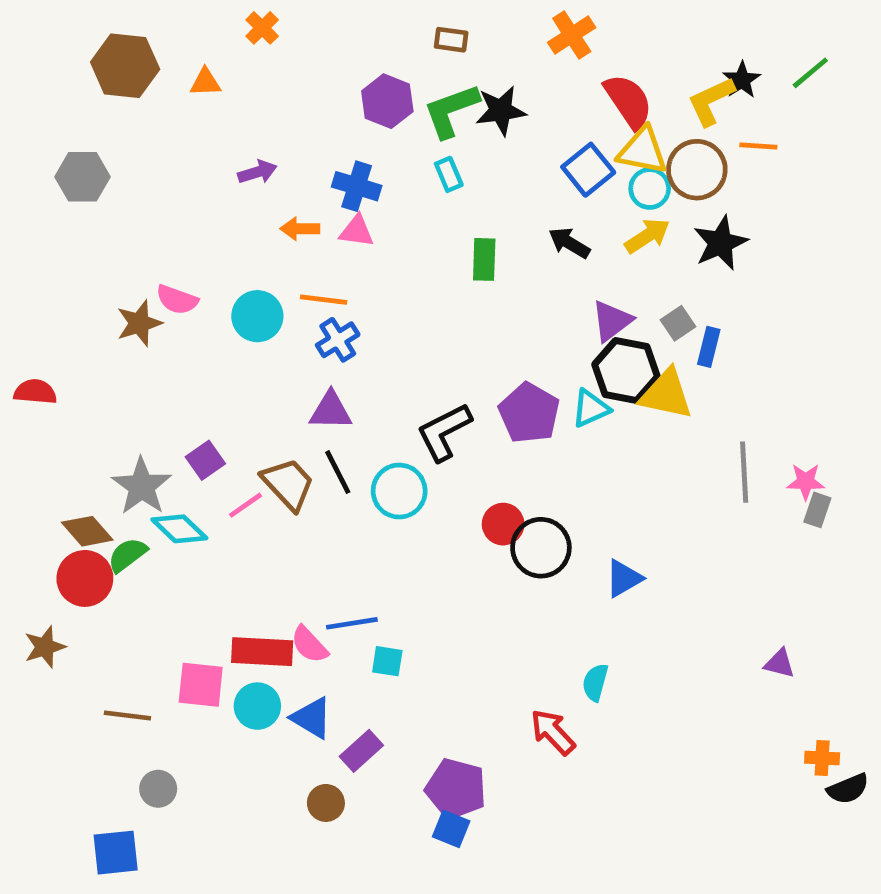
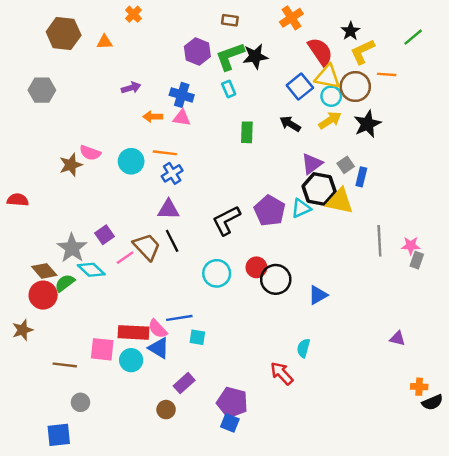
black star: (742, 80) -> (350, 31), moved
cyan circle: (399, 491) -> (217, 273), moved
blue triangle: (312, 718) -> (159, 348), moved

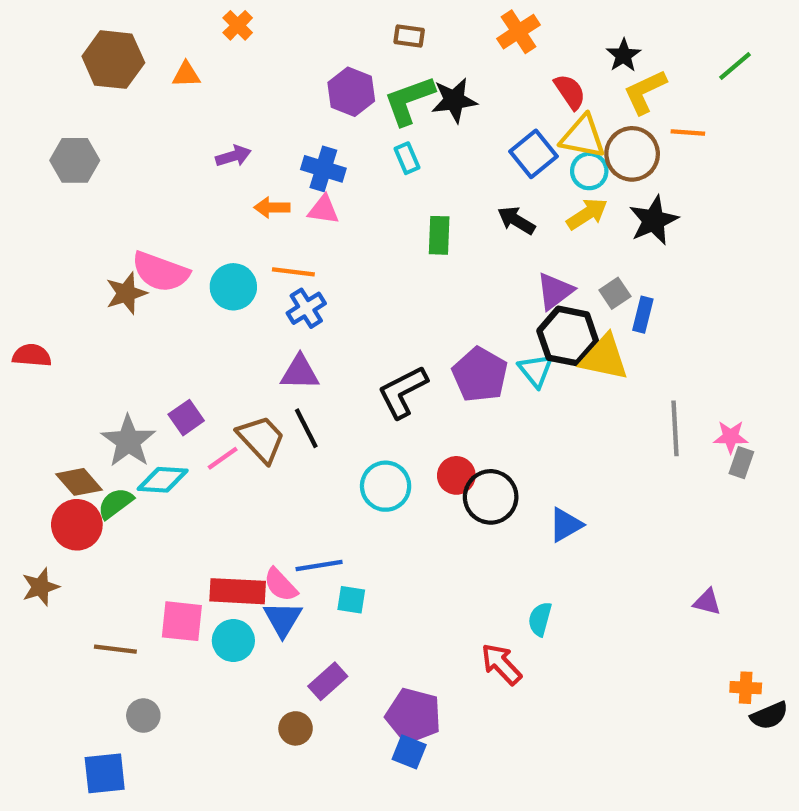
red semicircle: (320, 52) -> (570, 92), size x0.7
pink semicircle: (90, 153) -> (160, 272), size x1.5
cyan triangle: (301, 208) -> (536, 370), turned -45
cyan diamond: (91, 270) -> (163, 480), turned -40
blue triangle: (159, 348) -> (283, 619), turned 30

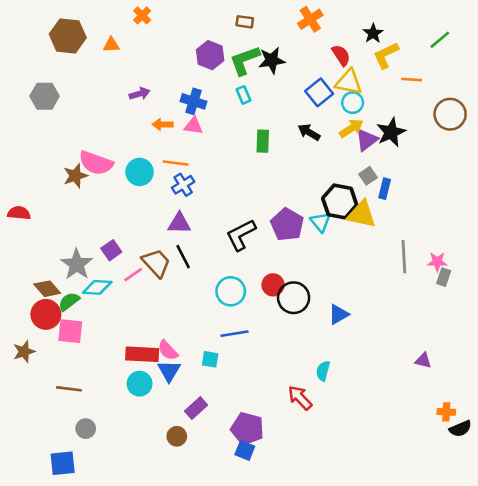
brown circle: (632, 154) -> (450, 114), moved
purple triangle: (555, 291) -> (367, 140), moved
blue line: (319, 565) -> (235, 334), moved
pink square: (182, 621) -> (70, 331), moved

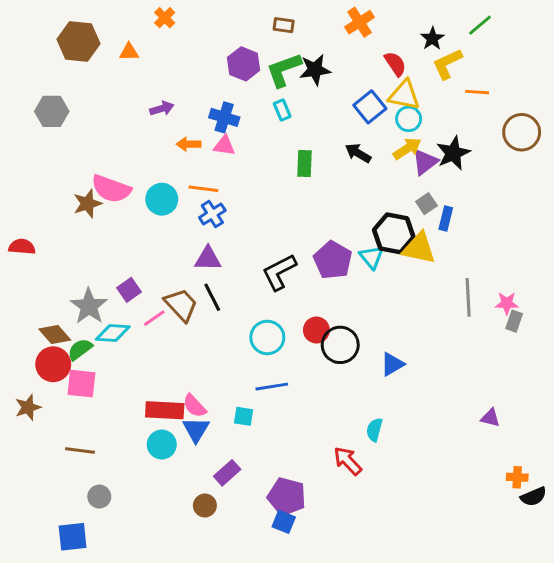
green line: (440, 40) -> (480, 25), moved

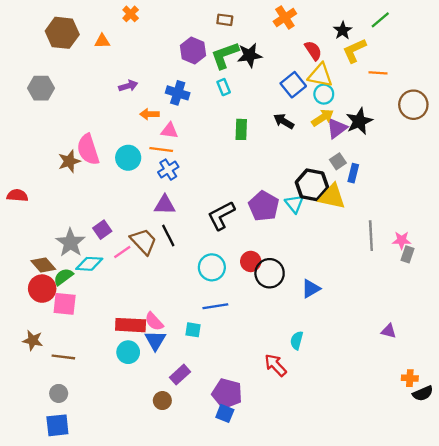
pink triangle: (224, 146) -> (169, 131), moved
pink semicircle: (111, 189) -> (88, 149), turned 52
brown star: (28, 407) -> (33, 340), moved, turned 30
gray circle: (99, 497) -> (59, 393), moved

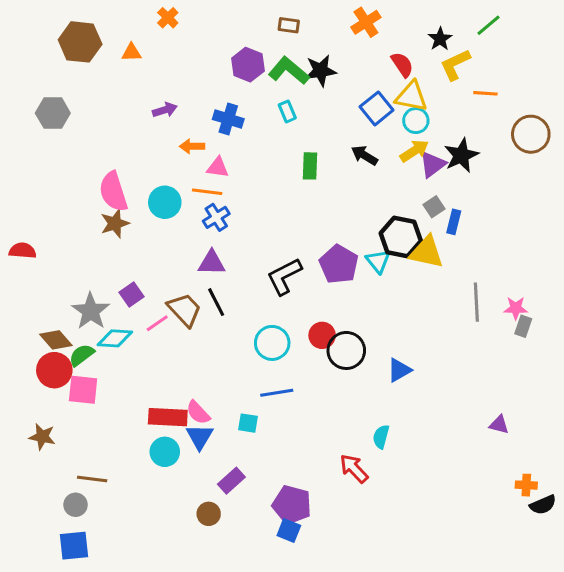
green L-shape: (225, 55) -> (289, 71), turned 60
brown star: (69, 161) -> (115, 223), moved
brown line: (63, 357) -> (92, 479), moved

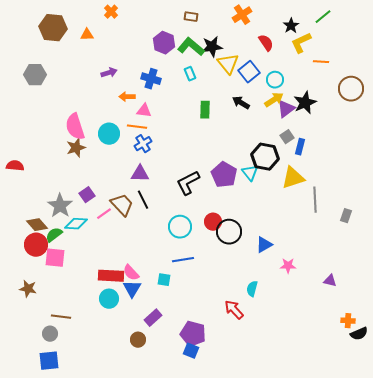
yellow triangle: (411, 96) -> (228, 64), moved, turned 40
yellow triangle: (426, 252) -> (293, 178), moved, turned -30
pink star: (516, 308) -> (288, 266), moved

